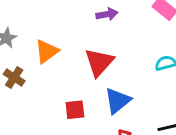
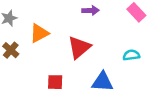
blue triangle: (117, 101) -> (102, 82), moved, turned 35

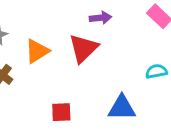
red triangle: (79, 47) -> (83, 48), moved

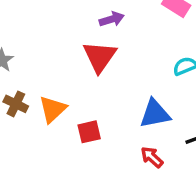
orange triangle: (37, 51) -> (53, 109), moved

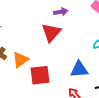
red square: (89, 132) -> (40, 75), size x1.5

